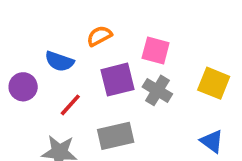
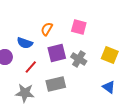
orange semicircle: (99, 36) -> (47, 29), turned -32
pink square: (156, 50) -> (79, 27), moved

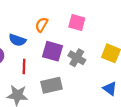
purple square: (57, 53) -> (53, 51), turned 30
red line: (31, 67) -> (24, 67), turned -40

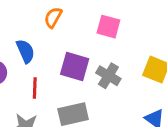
orange semicircle: (42, 25) -> (53, 17), moved
blue semicircle: (17, 40) -> (25, 51), turned -133

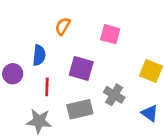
blue semicircle: (25, 51) -> (39, 55), turned 30
gray cross: (108, 76) -> (114, 95), moved

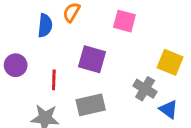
blue semicircle: (39, 55) -> (45, 26), moved
gray cross: (114, 95) -> (145, 89), moved

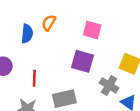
purple square: (92, 59) -> (83, 61), moved

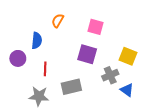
blue semicircle: (27, 34) -> (37, 41), moved
gray cross: (109, 85) -> (110, 75), turned 35

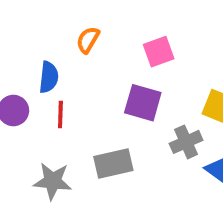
pink square: (96, 27) -> (159, 52), turned -35
red line: (45, 69) -> (60, 114), moved

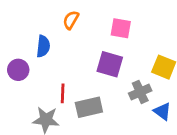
pink square: (159, 52) -> (121, 28), turned 30
red line: (60, 114) -> (63, 93), moved

